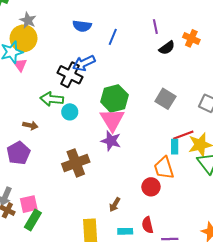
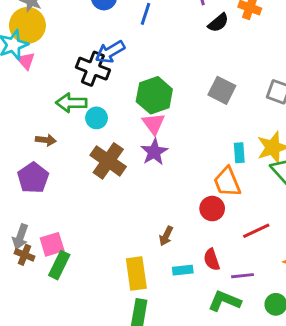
pink triangle: (112, 120) -> (154, 124), size x0.7
red line: (183, 135) -> (256, 231), moved
purple star: (111, 141) -> (154, 152), turned 30
brown cross: (76, 163) -> (108, 161), moved, turned -30

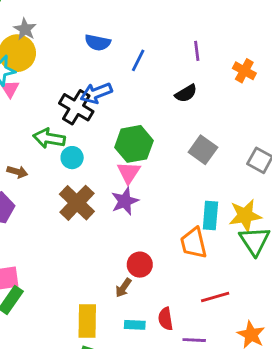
black semicircle: (218, 23) -> (186, 93), moved
cyan rectangle: (239, 153) -> (210, 215), size x1.4
red circle: (212, 209) -> (140, 265), moved

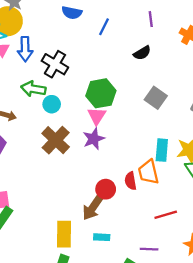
blue arrow: (96, 93) -> (25, 49), moved, turned -70
brown arrow: (123, 288) -> (93, 208), size x1.6
red semicircle: (166, 319) -> (130, 181), moved

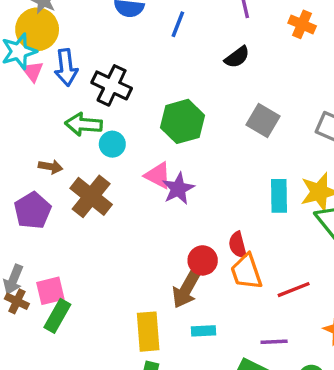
pink triangle: (97, 116) -> (158, 175), moved, turned -30
brown cross: (56, 140) -> (91, 196), moved
orange trapezoid: (148, 172) -> (246, 272), moved

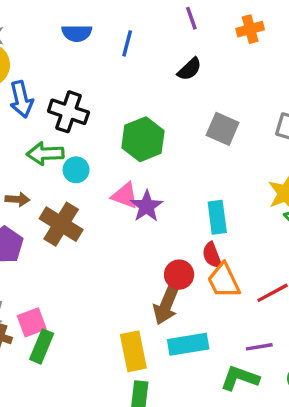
orange cross: (302, 24) -> (250, 29), turned -32
cyan rectangle: (279, 196) -> (217, 217), moved
cyan rectangle: (203, 331) -> (188, 344), size x1.6

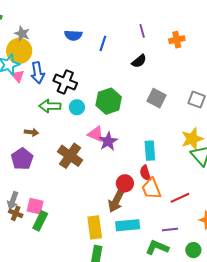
cyan circle: (76, 170) -> (77, 107), moved
brown cross: (61, 224) -> (70, 156), moved
pink square: (32, 322) -> (35, 206), turned 30

